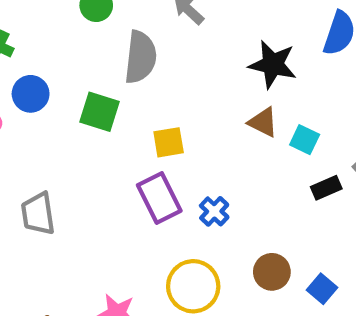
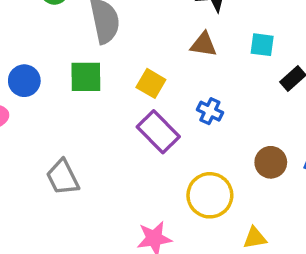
brown triangle: (263, 122) -> (204, 44), moved
yellow square: (169, 142) -> (151, 83), turned -32
blue cross: (214, 211) -> (210, 111), moved

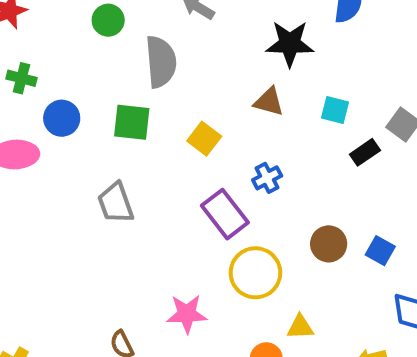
blue cross: (210, 111) -> (267, 178), turned 30
purple rectangle: (158, 132) -> (225, 214), moved
gray trapezoid: (63, 177) -> (116, 203), moved

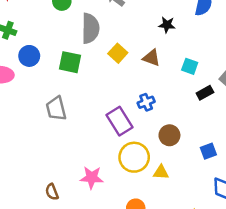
black star: (290, 44) -> (167, 25), size x0.6
yellow square: (204, 139) -> (118, 53), moved
brown circle: (329, 244) -> (169, 135), moved
blue square: (380, 251) -> (208, 151), turned 35
yellow triangle: (300, 327) -> (161, 172), moved

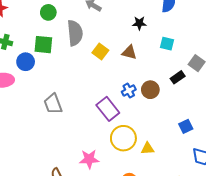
green square: (70, 62) -> (43, 45), moved
cyan square: (190, 66) -> (167, 44), moved
brown circle: (169, 135) -> (150, 90), moved

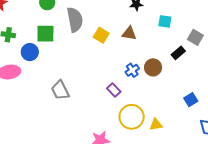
purple rectangle: (108, 109) -> (114, 90), size x0.6

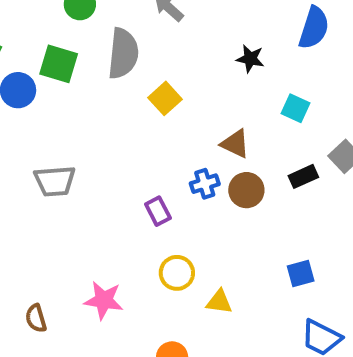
brown triangle: (129, 33) -> (235, 144), moved
gray trapezoid: (60, 90) -> (55, 181), turned -85
yellow circle: (132, 117) -> (177, 273), size x0.7

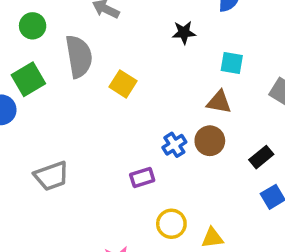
green square: (59, 64) -> (28, 79), turned -32
brown triangle: (235, 144) -> (219, 102), moved
black rectangle: (303, 176) -> (261, 157), moved
purple rectangle: (158, 211) -> (142, 178), turned -65

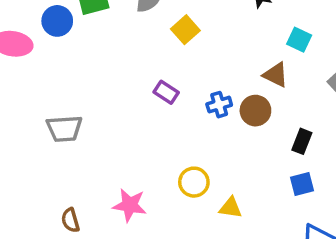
black rectangle: (261, 157) -> (302, 141), turned -45
gray trapezoid: (51, 176) -> (64, 129), moved
purple rectangle: (142, 178) -> (166, 92), moved, turned 35

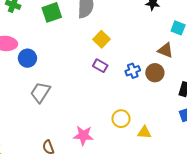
blue circle: (57, 21) -> (27, 58), moved
yellow square: (185, 30) -> (102, 39), moved
gray trapezoid: (64, 129) -> (40, 92), turned 130

